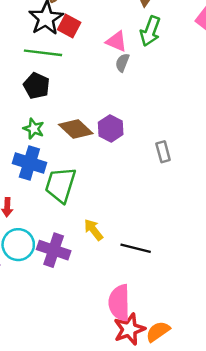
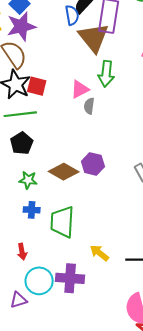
pink triangle: (117, 41) -> (80, 89), turned -36
black pentagon: (37, 86) -> (22, 143), turned 30
blue cross: (29, 163) -> (32, 210), size x0.6

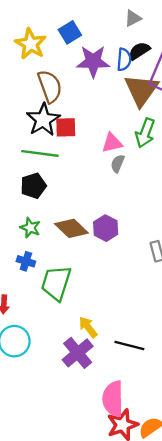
purple star: (21, 26) -> (93, 61), moved
red square: (37, 86) -> (66, 127), turned -30
purple cross: (70, 278) -> (78, 353), moved, turned 32

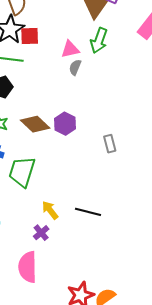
black line: (129, 345) -> (88, 212), moved
purple cross: (78, 353) -> (41, 233), size x0.6
pink semicircle: (113, 399) -> (28, 267), moved

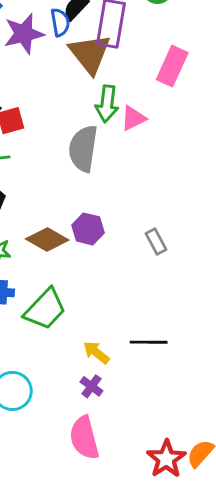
pink triangle: (70, 49) -> (133, 118), moved
gray semicircle: (75, 67) -> (83, 148), size x2.0
green trapezoid: (22, 172) -> (45, 309), turned -140

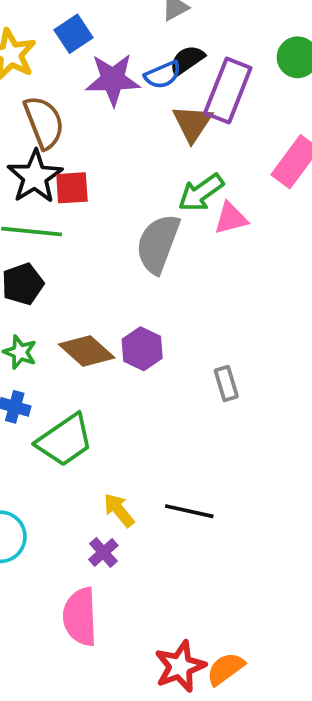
blue semicircle: (60, 22) -> (163, 75), turned 64
brown triangle: (90, 54) -> (192, 123), size x0.7
green arrow: (107, 104) -> (201, 193), turned 36

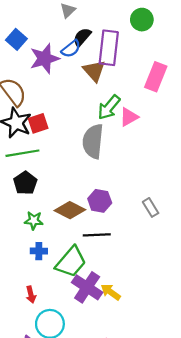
black line: (189, 511) -> (97, 235), moved
purple cross: (103, 552) -> (87, 287), moved, size x1.8

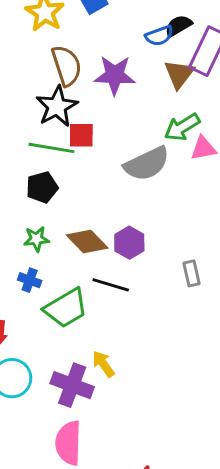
purple star: (44, 59) -> (115, 75), moved
red square: (38, 123) -> (81, 135), moved
gray semicircle: (93, 141) -> (147, 164), turned -140
green star: (34, 221) -> (36, 239), turned -30
purple cross: (87, 287) -> (72, 385), moved, turned -32

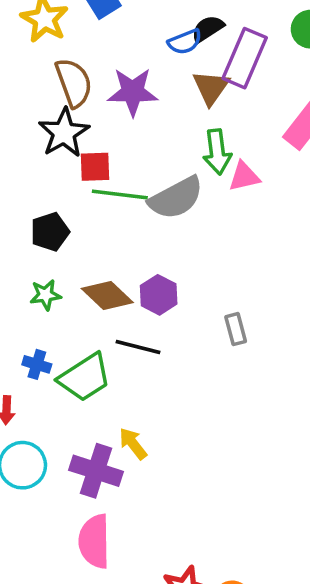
green arrow: (182, 127) -> (217, 152), turned -63
green line: (51, 148) -> (120, 195), moved
blue cross: (30, 280) -> (37, 364), moved

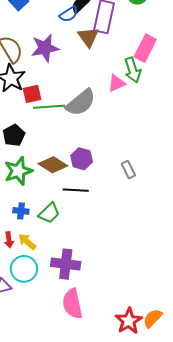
green arrow: (217, 152) -> (133, 70), moved
green star: (46, 295) -> (18, 171), size x1.6
green trapezoid: (85, 377) -> (49, 213), size x0.7
yellow arrow: (133, 444) -> (27, 242), moved

